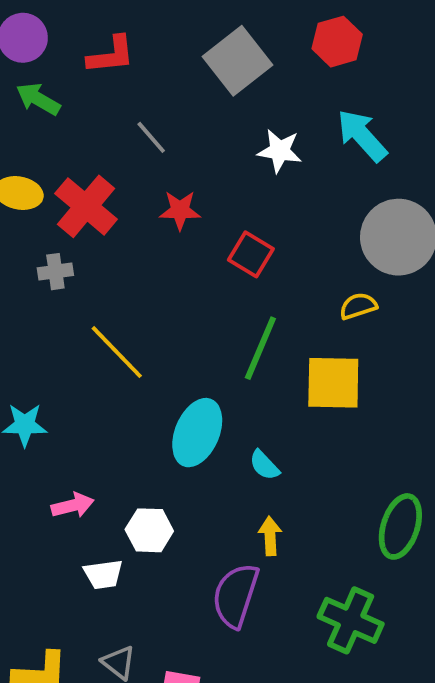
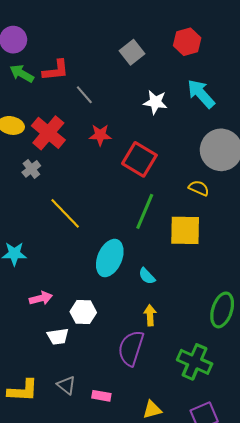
red L-shape: (111, 55) -> (56, 70), moved
gray square: (237, 61) -> (132, 52), size x0.7
red square: (251, 254) -> (139, 159), size x1.4
gray cross: (55, 272) -> (31, 169), turned -30
yellow semicircle: (358, 306) -> (199, 188), turned 42

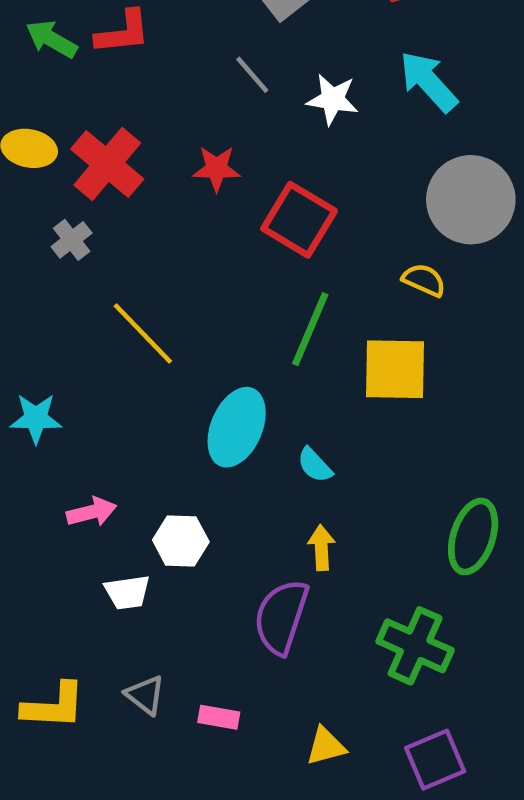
gray line: (84, 95) -> (252, 75), moved

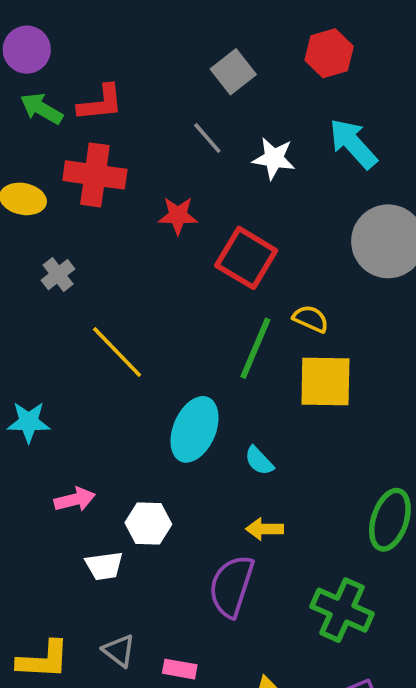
red cross: (107, 164) -> (95, 175), moved, turned -32
yellow semicircle: (424, 280) -> (311, 319), moved
yellow arrow: (321, 548) -> (265, 529), turned -87

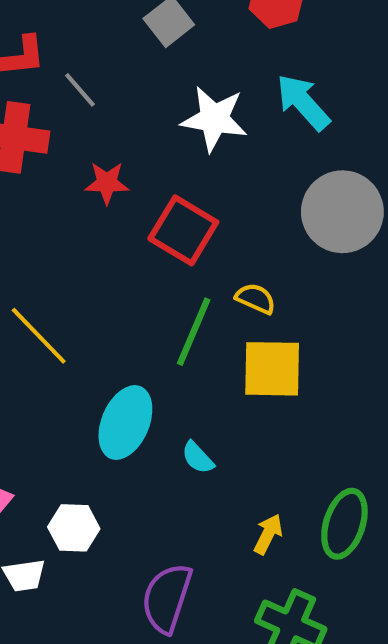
gray line: (207, 138) -> (80, 90), moved
white star: (274, 158) -> (214, 119), size x1.4
yellow arrow: (265, 529) -> (268, 534), moved, turned 117

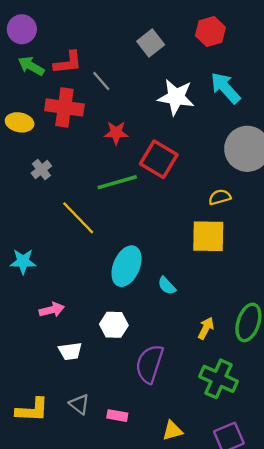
yellow semicircle: (256, 299) -> (220, 197), moved, turned -40
green line: (194, 332) -> (117, 182), moved, turned 51
white hexagon: (74, 528) -> (114, 325), moved

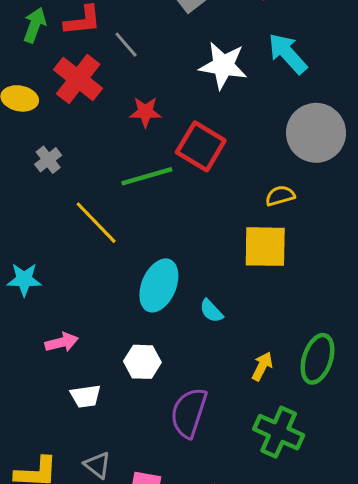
green arrow: (31, 66) -> (35, 25), turned 80
red cross: (64, 107) -> (78, 79), turned 30

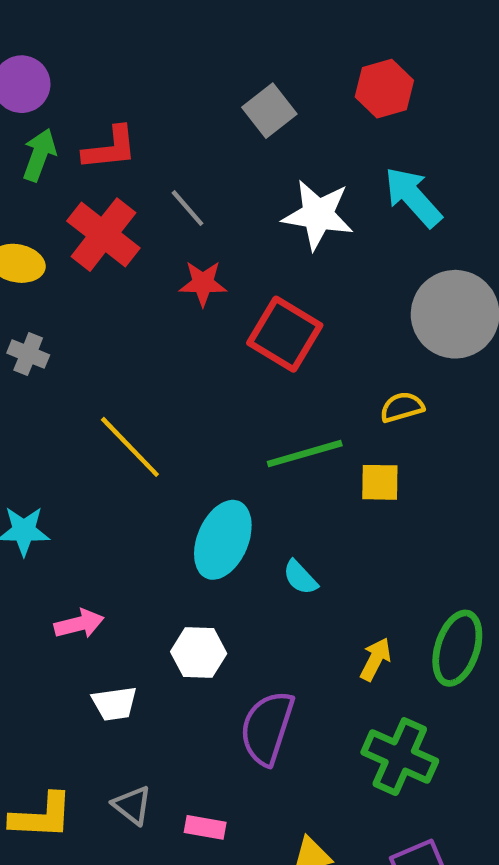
gray line: (126, 45) -> (187, 208), moved
gray cross: (48, 160) -> (28, 354), moved, turned -30
green line: (147, 176) -> (305, 454), moved
yellow square: (265, 247) -> (380, 482), size x0.6

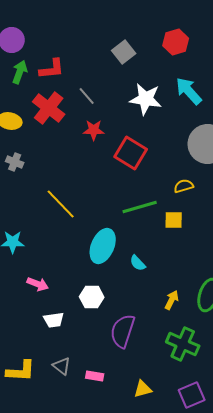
pink arrow: (79, 624) -> (38, 284), turned 35

